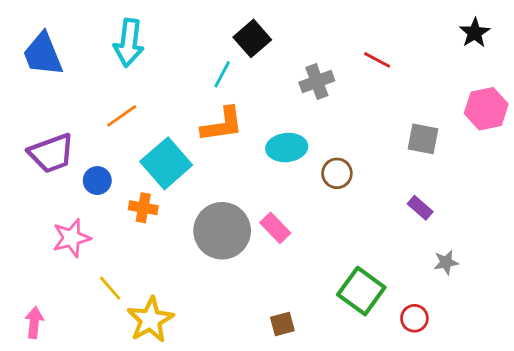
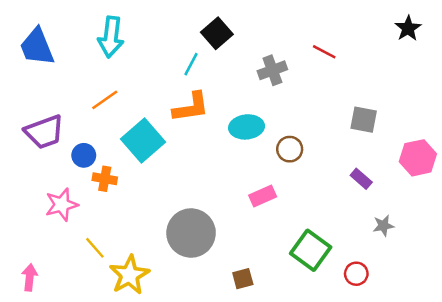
pink hexagon: (486, 109) -> (418, 158), moved
orange cross: (143, 208) -> (105, 179), moved
pink rectangle: (275, 228) -> (263, 196), moved, turned -70
gray circle: (222, 231) -> (191, 233), moved

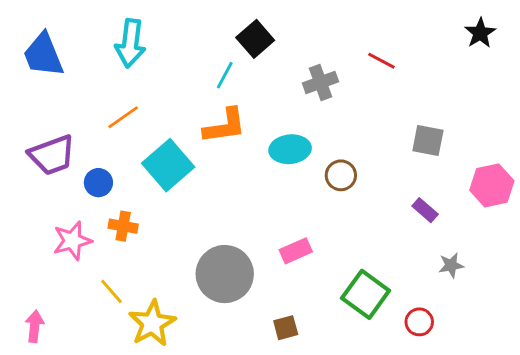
orange cross: (105, 179) -> (123, 226), moved
pink rectangle: (263, 196) -> (296, 251), moved

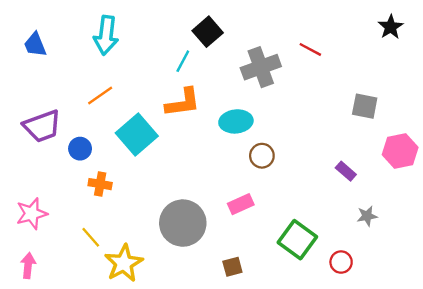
blue trapezoid: (43, 55) -> (35, 45), size x0.7
gray cross: (321, 82) -> (261, 67), size x1.4
gray square: (428, 140) -> (365, 106), moved
brown circle: (341, 175) -> (262, 156), moved
pink star: (72, 241) -> (32, 214), moved

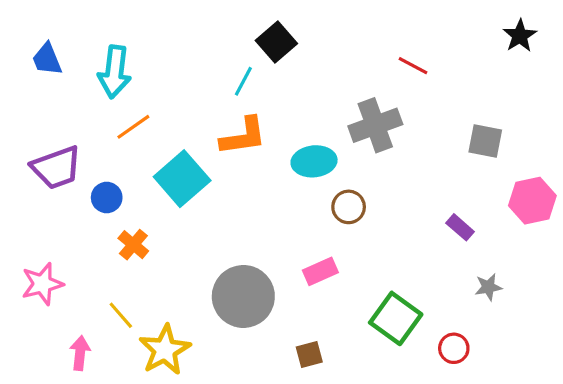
cyan arrow: (106, 35) -> (115, 72), moved
gray cross: (261, 67) -> (375, 125), moved
orange cross: (100, 184) -> (133, 245), turned 30
pink arrow: (28, 266) -> (80, 353), moved

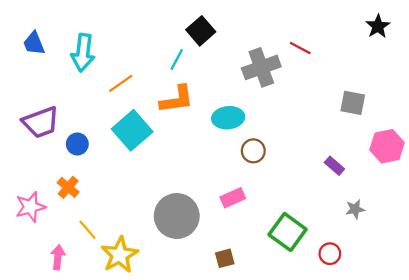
gray cross: (375, 125) -> (261, 67), moved
orange line: (133, 127) -> (121, 83), moved
orange cross: (133, 245) -> (68, 187), moved

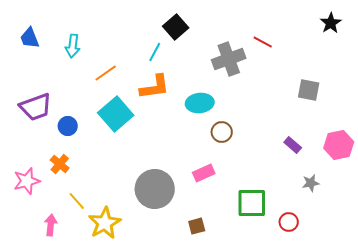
cyan arrow: (83, 53) -> (73, 46), size x0.7
pink hexagon: (387, 146) -> (339, 145), moved
green square: (288, 232) -> (252, 203), turned -36

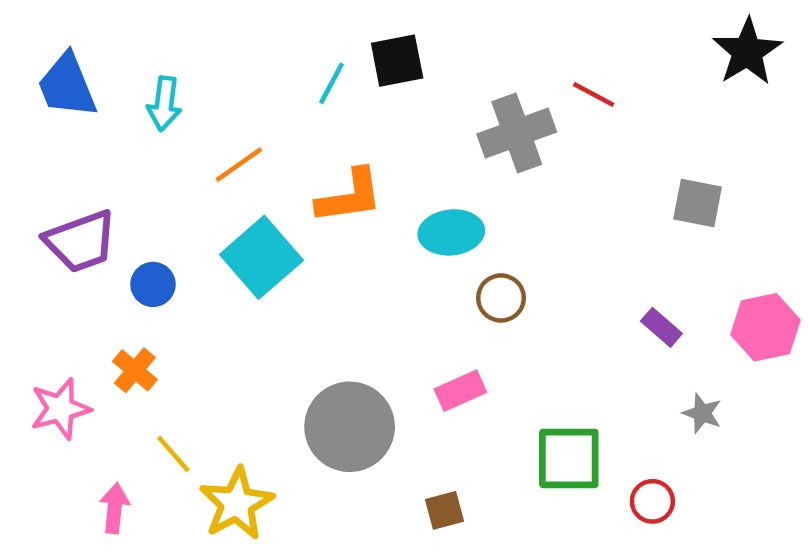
black star: (331, 23) -> (747, 52), size x1.4
black square: (176, 27) -> (397, 61), turned 30
blue trapezoid: (30, 38) -> (67, 86), size x1.4
cyan line: (155, 52) -> (332, 83), moved
gray star: (311, 183) -> (702, 413), turned 30

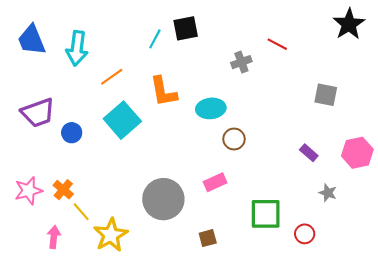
cyan arrow: (164, 104) -> (77, 48), size x1.4
gray cross: (517, 133) -> (241, 62), size x0.6
orange L-shape: (350, 196) -> (163, 92), turned 88
orange cross: (135, 370) -> (63, 190), moved

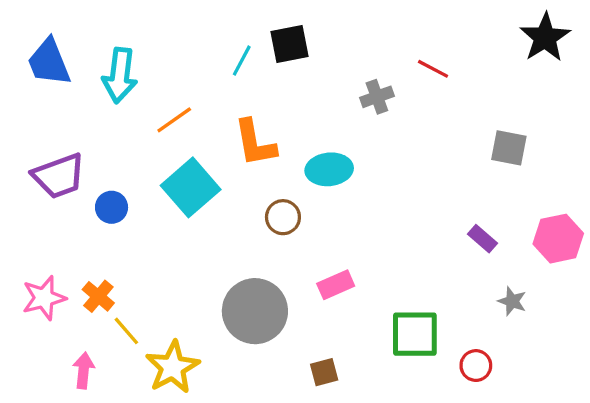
brown circle: (234, 139) -> (283, 217), moved

